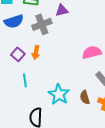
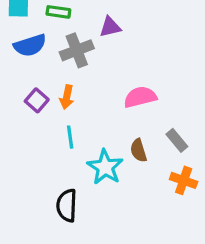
pink semicircle: (92, 52) -> (140, 97), moved
cyan line: (25, 80) -> (70, 137), moved
brown semicircle: (85, 97) -> (138, 150), moved

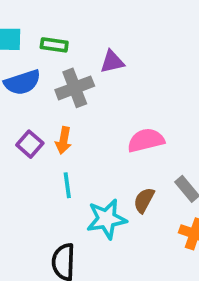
brown semicircle: (138, 150) -> (144, 200), turned 45
cyan star: (105, 167) -> (107, 219), turned 30

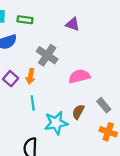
purple triangle: (112, 62) -> (73, 24), moved, turned 32
gray cross: (75, 88) -> (47, 55), moved, turned -35

